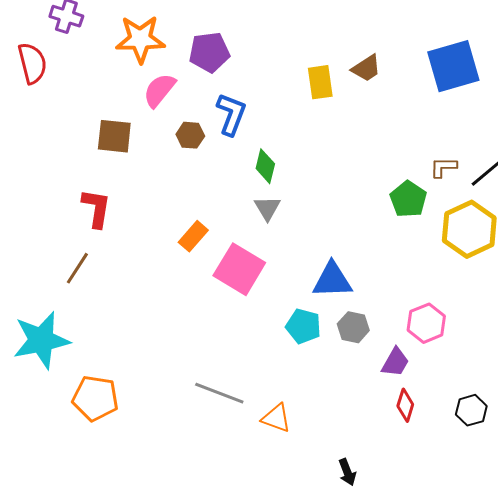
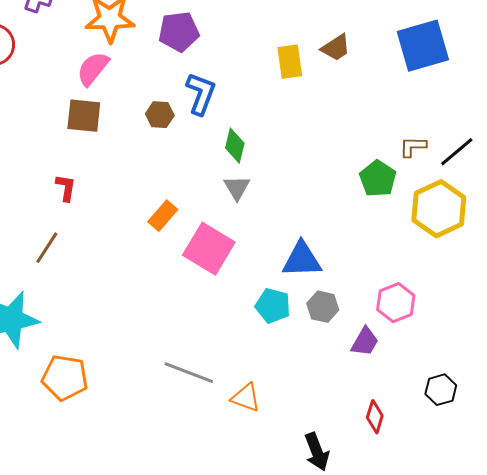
pink semicircle: (159, 90) -> (93, 69), moved
red L-shape: (96, 208) -> (66, 188), size x0.7
red diamond: (405, 405) -> (375, 417), moved
black arrow: (347, 472) -> (317, 452), size x1.4

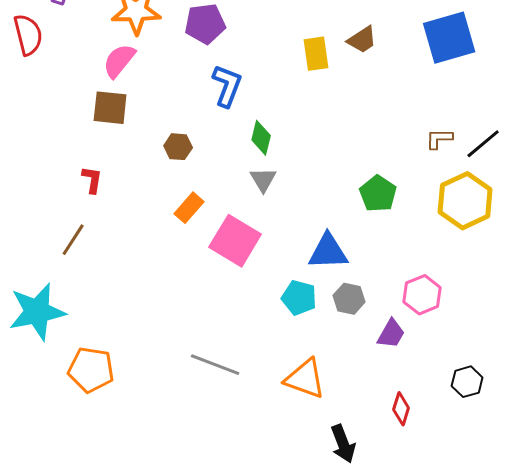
brown hexagon: (160, 115) -> (178, 147), moved
green pentagon: (378, 179) -> (378, 194), moved
orange triangle: (246, 398) -> (305, 379), moved, size x1.4

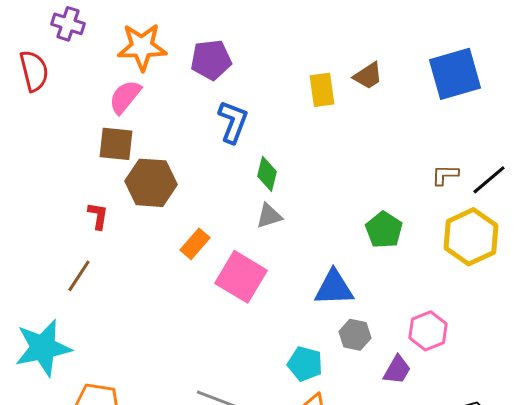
brown hexagon: (178, 147) -> (151, 183), moved, size x1.8
gray triangle: (263, 180) -> (269, 216), turned 44
cyan pentagon: (299, 298) -> (305, 364), moved

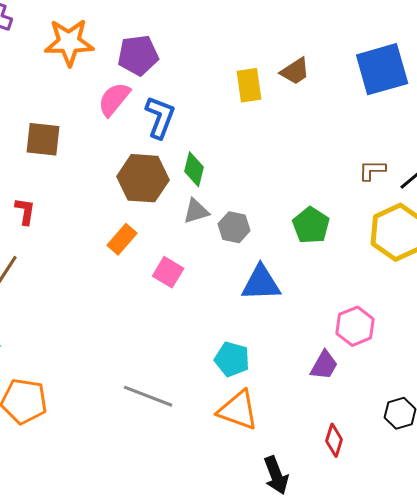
pink semicircle: (125, 97) -> (114, 99), moved
brown hexagon: (151, 183) -> (143, 178), moved
pink square: (241, 277) -> (168, 272), size x0.6
gray hexagon: (355, 335) -> (234, 227), moved

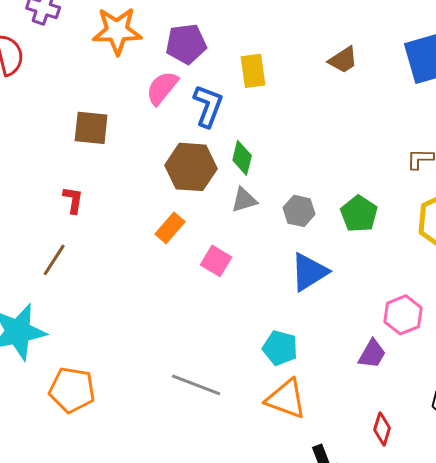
yellow rectangle: (249, 85) -> (253, 71), moved
gray hexagon: (234, 227) -> (299, 211), moved
blue triangle: (261, 283) -> (309, 272), turned -30

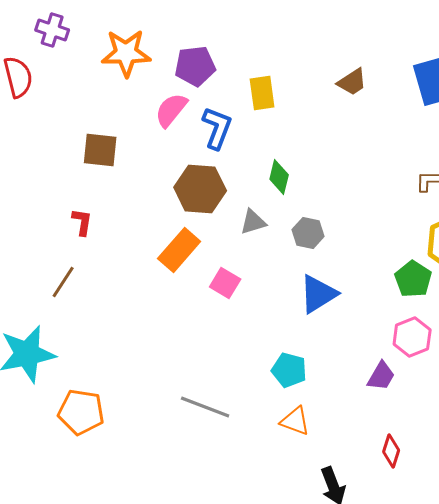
green diamond: (242, 158) -> (279, 177), moved
green pentagon: (359, 214) -> (413, 279), moved
orange rectangle: (170, 228) -> (179, 250), size x1.4
orange triangle: (286, 399) -> (295, 421), size x0.7

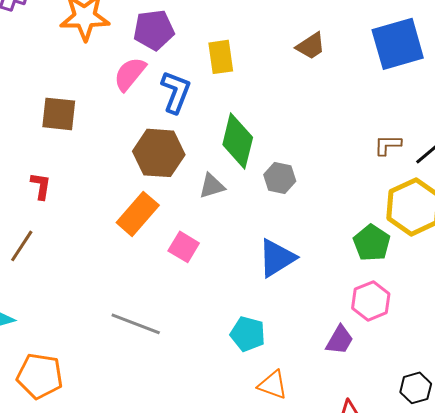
green diamond: (279, 177) -> (238, 141), size x1.6
gray hexagon: (308, 233) -> (280, 178), moved
gray line: (205, 407) -> (136, 324), moved
orange triangle: (295, 421) -> (273, 385), moved

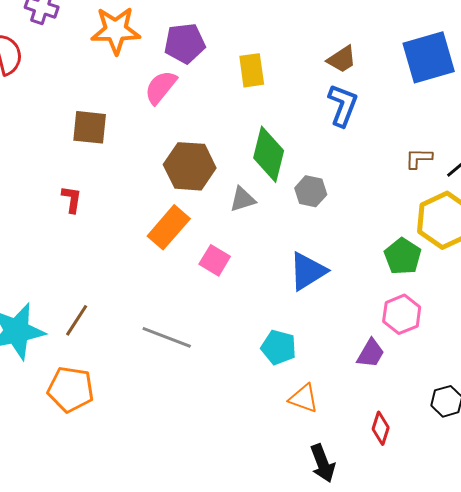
blue L-shape: (176, 92) -> (343, 105), moved
brown line: (22, 246) -> (77, 320), moved

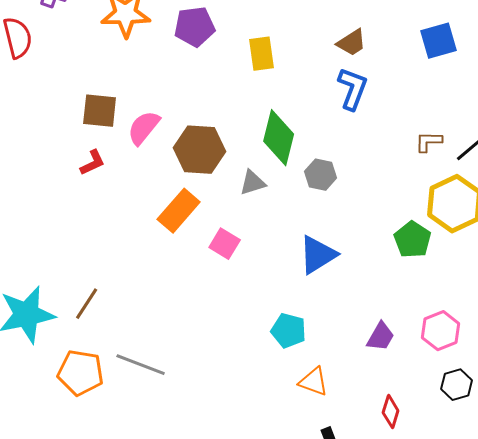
blue square: (429, 57) -> (439, 41), size x0.7
pink semicircle: (161, 87) -> (144, 128), moved
red L-shape: (72, 199) -> (93, 163), moved, turned 56
pink hexagon: (402, 314) -> (441, 331), moved
gray line: (167, 337) -> (141, 365), moved

